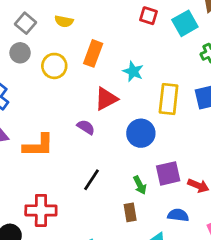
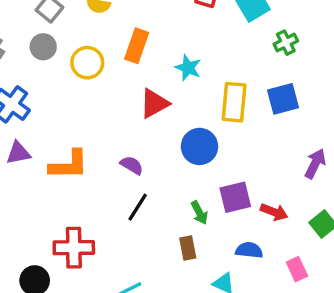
purple semicircle: (86, 127) -> (132, 165), moved

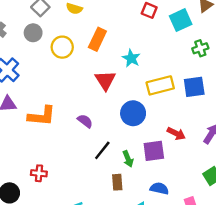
yellow rectangle: (234, 102) -> (160, 85), turned 64
red triangle: (154, 103) -> (105, 80), turned -40
black line: (138, 207) -> (102, 150), moved
red arrow: (274, 212) -> (176, 134), moved
red cross: (74, 248) -> (39, 173), size x0.6

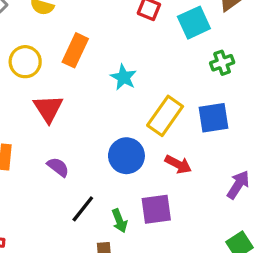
red triangle: (105, 80) -> (48, 109), moved
yellow rectangle: (160, 85) -> (165, 116), turned -40
red arrow: (176, 134) -> (178, 164), moved

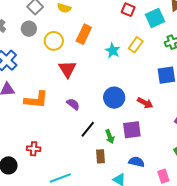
yellow rectangle: (165, 116) -> (136, 45), moved, size x0.7

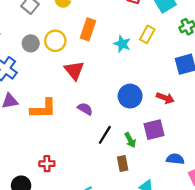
gray circle: (29, 29) -> (31, 43), moved
blue semicircle: (136, 162) -> (175, 159), moved

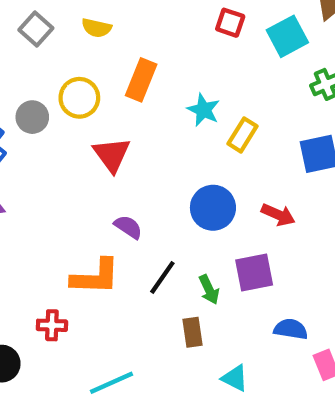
yellow rectangle: (147, 34) -> (243, 135), moved
gray circle: (31, 43) -> (32, 117), moved
orange L-shape: (43, 109) -> (95, 277), moved

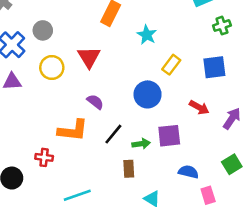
yellow circle: (79, 98) -> (52, 67), moved
yellow rectangle: (243, 135) -> (171, 65), moved
red arrow: (278, 215) -> (199, 107), moved
green arrow: (209, 290) -> (141, 144), turned -78

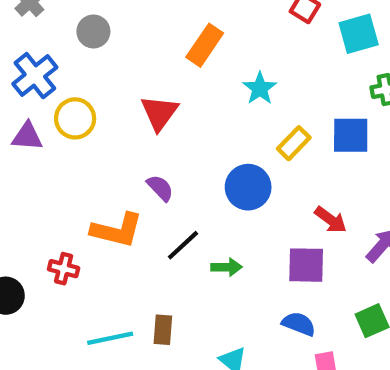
gray circle: (43, 30) -> (93, 31), moved
yellow circle: (52, 67) -> (75, 118), moved
blue square: (214, 67) -> (351, 135), moved
purple square: (169, 136) -> (306, 265), moved
brown rectangle: (129, 169) -> (163, 330), moved

